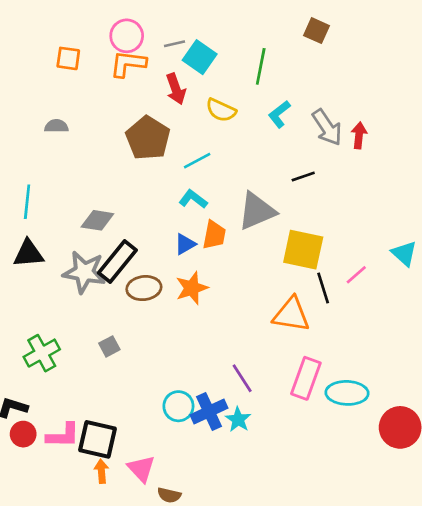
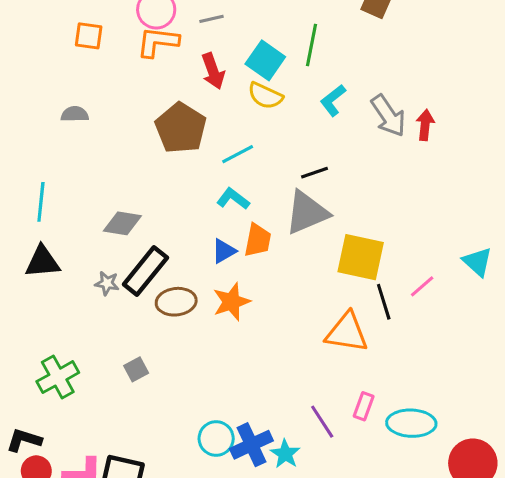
cyan square: (200, 57) -> (265, 60), moved
black line: (303, 177) -> (314, 173), moved
gray star: (84, 272) -> (107, 283), size x0.5
purple line: (242, 378) -> (322, 422), moved
pink rectangle: (306, 378) -> (364, 406), size x0.6

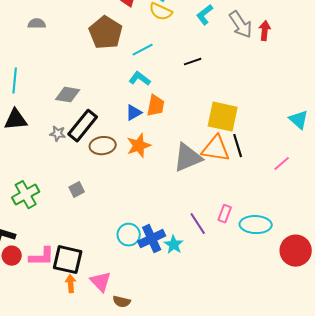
gray triangle: (307, 213) -> (188, 158), moved
pink line: (422, 286) -> (282, 164), moved
orange triangle: (347, 332) -> (216, 149), moved

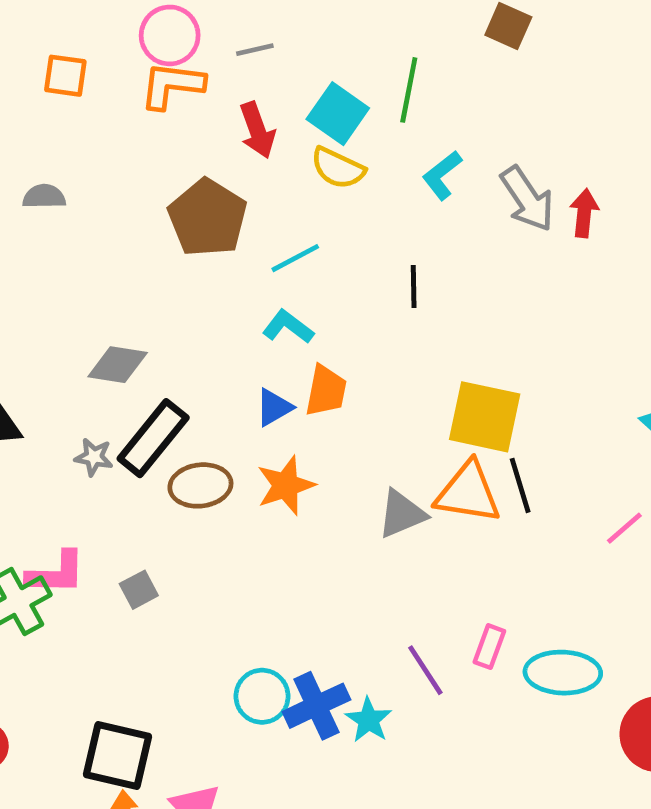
black line: (193, 62) -> (414, 287), turned -72
gray triangle: (188, 158) -> (402, 514), size x0.7
pink L-shape: (42, 257) -> (56, 573), moved

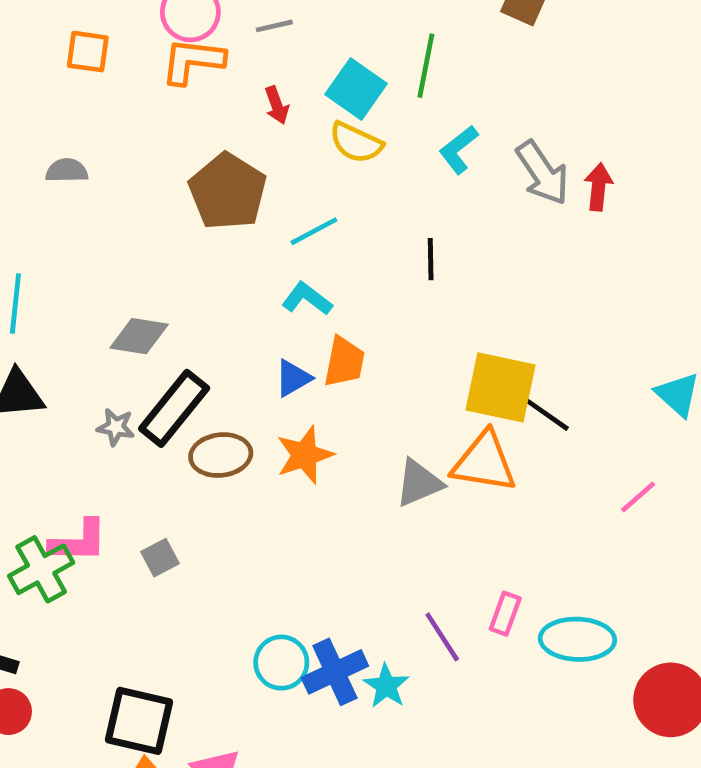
red arrow: (257, 130) -> (277, 105), size x0.7
black line: (520, 485) -> (545, 413), moved, turned -38

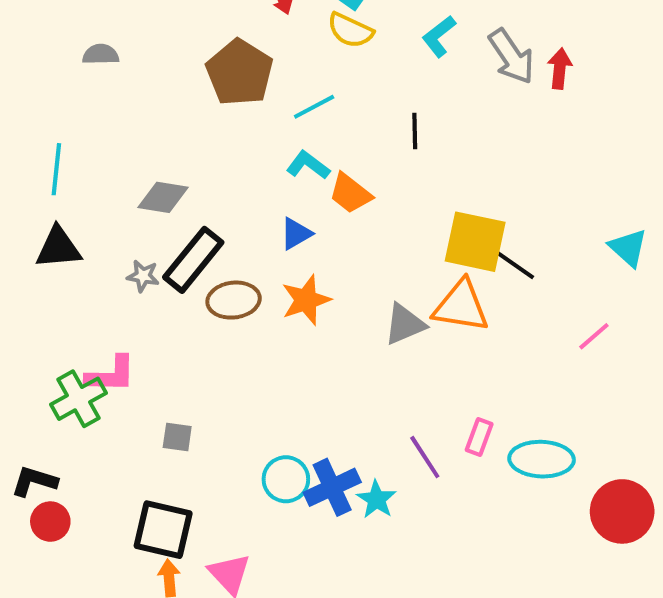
orange trapezoid: (344, 362) -> (350, 193), moved, turned 117
gray square: (160, 558) -> (177, 437), moved, turned 36

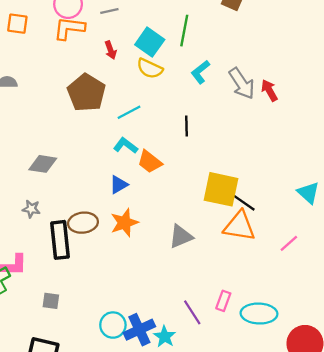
red arrow: (560, 69) -> (269, 90), turned -35
black rectangle: (193, 260) -> (60, 240), moved, turned -45
orange triangle: (461, 306) -> (239, 226), moved

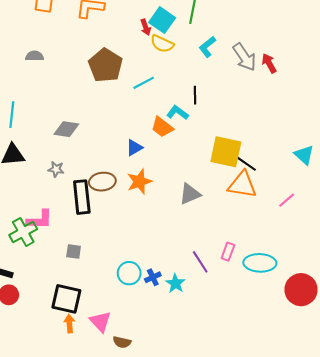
red arrow: (111, 50) -> (146, 27), moved
cyan L-shape: (126, 146) -> (178, 113), moved
blue cross: (139, 330) -> (153, 277), size x0.6

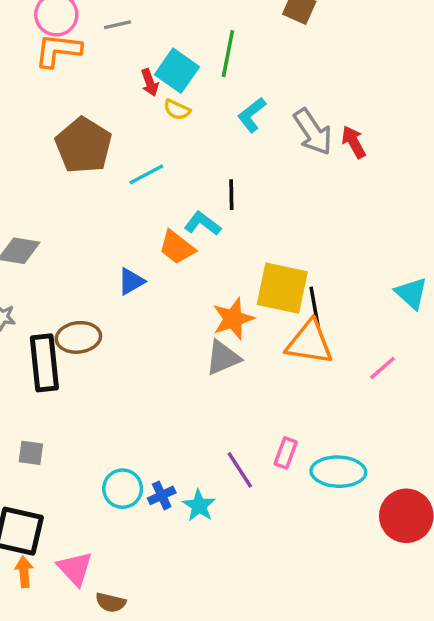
yellow semicircle: (162, 44) -> (177, 110), size x0.7
black line: (245, 163) -> (315, 307), turned 45
orange star: (139, 182) -> (233, 319), moved

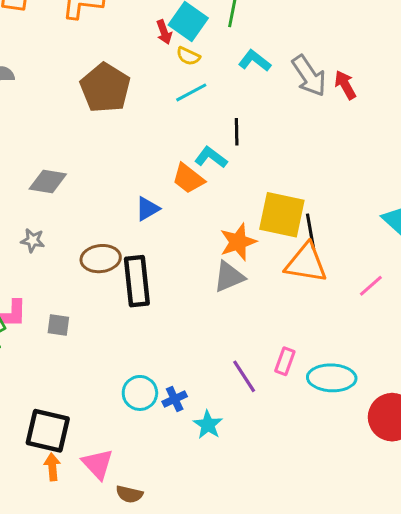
cyan L-shape: (252, 115) -> (255, 61), turned 76
cyan line: (146, 174) -> (191, 92), moved
black rectangle: (44, 363) -> (137, 281), moved
gray square: (31, 453) -> (58, 325), moved
cyan star: (199, 506) -> (208, 425), moved

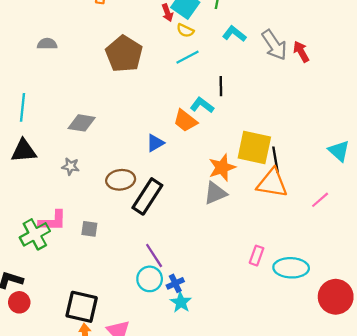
black rectangle: (137, 281) -> (147, 196), turned 39
purple line: (244, 376) -> (154, 256), moved
cyan star: (208, 425) -> (181, 302), moved

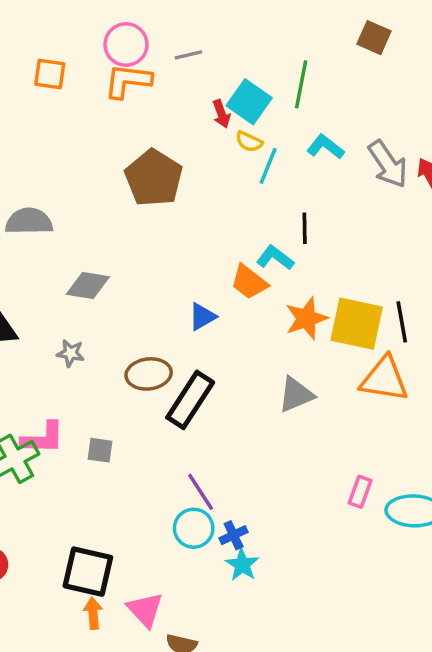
gray semicircle: (47, 44) -> (29, 221), moved, size x1.5
cyan line: (187, 57) -> (268, 166), moved, turned -40
black line: (275, 160) -> (402, 322), moved
orange star: (222, 168) -> (306, 318), moved

